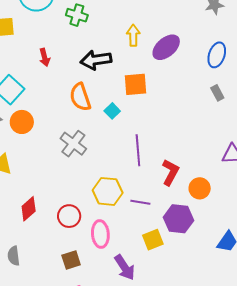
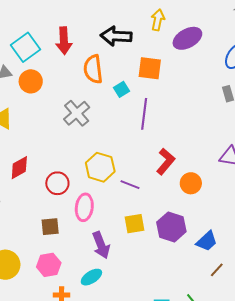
red arrow: (45, 57) -> (64, 41), moved, size x1.5
purple line: (138, 150) -> (144, 114), moved
purple hexagon: (179, 219) -> (171, 227), moved

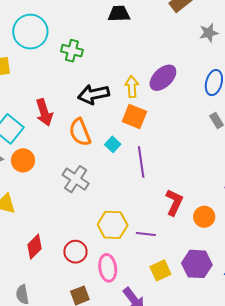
yellow arrow: (158, 20) -> (132, 87), moved
orange square: (150, 68) -> (134, 116), turned 30

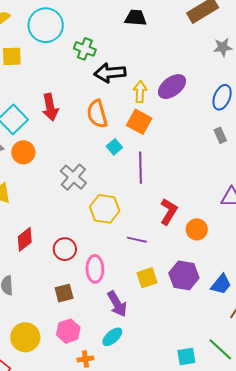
black arrow: (93, 94) -> (110, 73), moved
orange semicircle: (80, 132) -> (97, 114), moved
yellow hexagon: (113, 225) -> (105, 209), moved

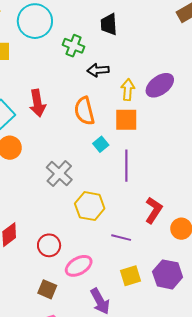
black trapezoid: (136, 18) -> (109, 24), moved, turned -100
black arrow: (110, 73) -> (98, 70), size x0.7
orange square: (139, 122) -> (126, 120), turned -30
pink ellipse: (95, 269) -> (79, 266), turned 60
brown square: (64, 293) -> (47, 289), turned 36

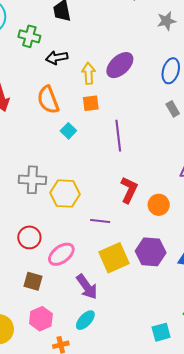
orange square: (126, 120) -> (91, 103), size x0.7
purple line: (126, 166) -> (118, 136), moved
gray cross: (59, 174) -> (32, 180), moved, turned -32
yellow square: (130, 276) -> (114, 258), size x1.4

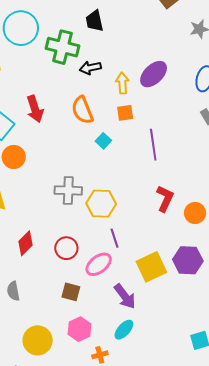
green cross: (29, 36) -> (62, 47), size x1.5
purple line: (100, 221) -> (115, 238), moved, turned 66

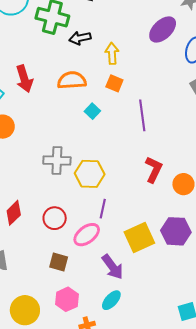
purple ellipse: (154, 74) -> (163, 30), moved
orange semicircle: (82, 110) -> (72, 80), turned 108
orange square: (125, 113) -> (114, 83), turned 30
purple line: (115, 238) -> (103, 209), turned 30

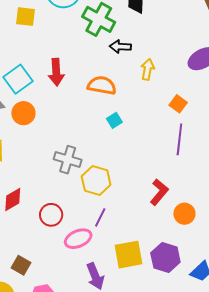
orange square: (114, 83) -> (178, 104), moved
purple line: (142, 115) -> (179, 139), moved
brown square: (59, 262) -> (21, 265), moved

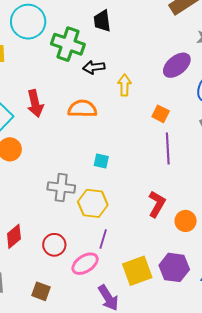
cyan square: (114, 120) -> (101, 161), moved, turned -35
brown square: (21, 265) -> (41, 291), moved

